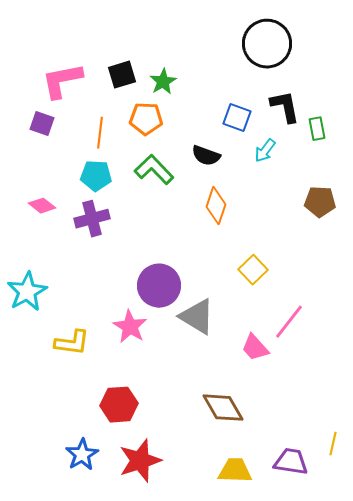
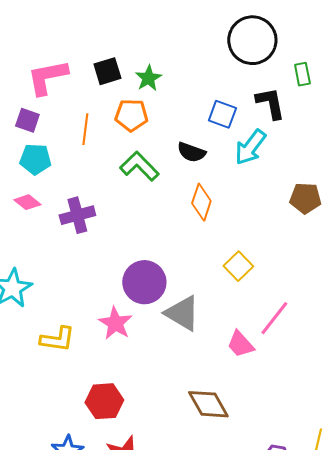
green rectangle: (317, 129) -> (302, 74), moved
cyan arrow: (265, 151) -> (250, 147), size x1.5
cyan pentagon: (96, 176) -> (35, 159), moved

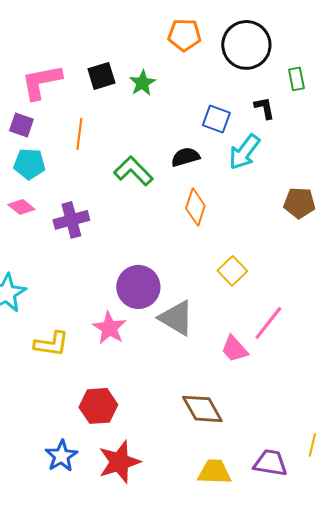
black L-shape: (270, 103) -> (264, 108), size x0.7
orange pentagon: (131, 115) -> (184, 35), moved
black semicircle: (191, 152) -> (185, 157), turned 144

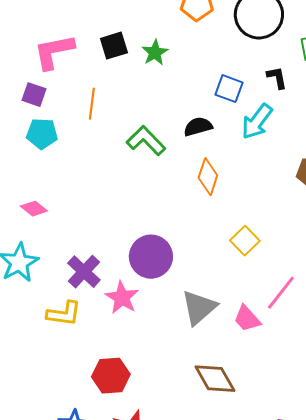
pink diamond: (21, 207) -> (34, 209), moved
purple cross: (71, 220) -> (84, 272), moved, turned -32
gray triangle: (176, 318) -> (199, 308), moved, turned 48

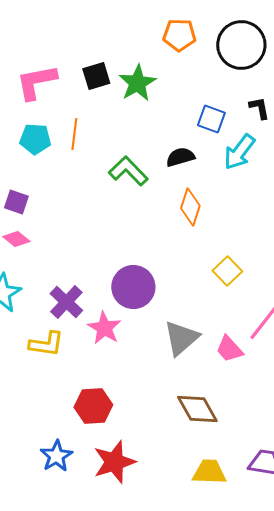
green star: (155, 53) -> (137, 83), size x1.4
purple square: (34, 95) -> (16, 202), moved
cyan pentagon: (42, 134) -> (35, 139), moved

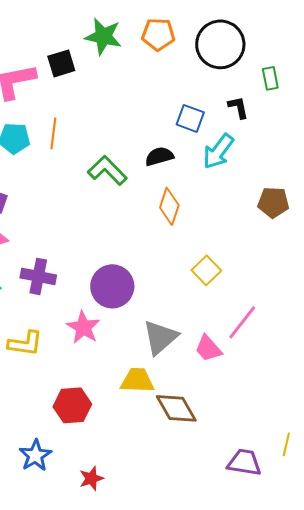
black square: (96, 76) -> (61, 63), moved
green star: (137, 83) -> (103, 36), moved, turned -30
purple cross: (66, 302) -> (38, 276), moved, turned -32
red star: (114, 462) -> (91, 478), moved, size x0.6
yellow trapezoid: (209, 472) -> (137, 380), moved

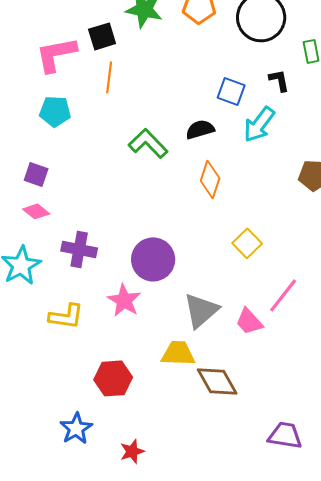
orange line: (53, 133) -> (109, 77), moved

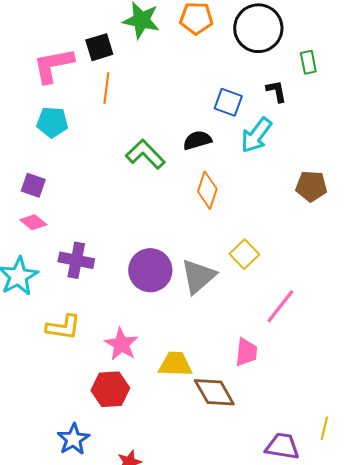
pink star: (124, 300) -> (121, 344), moved
gray triangle: (201, 310) -> (198, 276), moved
pink trapezoid: (249, 321) -> (246, 352), moved, turned -132

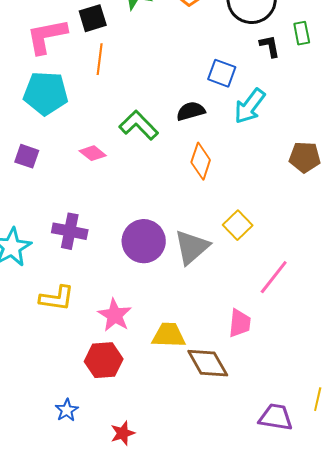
black L-shape: (276, 91) -> (270, 46), moved
cyan pentagon: (52, 122) -> (46, 93), size x1.4
pink diamond: (33, 222) -> (93, 153), moved
blue star: (73, 439) -> (67, 410), size x0.7

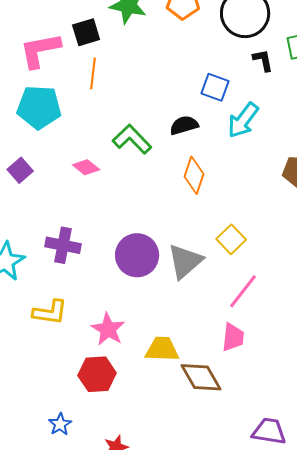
purple square: (27, 156) -> (20, 170), turned 30
pink line: (274, 277) -> (243, 291), moved

